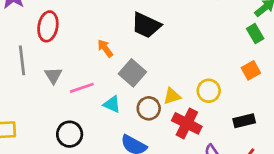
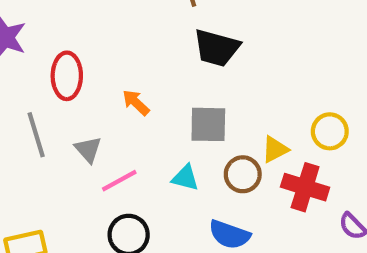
orange arrow: (105, 48) -> (136, 103), moved
gray square: (132, 73) -> (208, 124), turned -30
pink line: (82, 88) -> (119, 181), moved

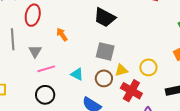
gray square: (208, 124) -> (105, 51), moved

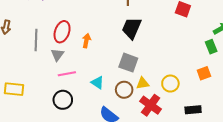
red ellipse: (33, 15) -> (62, 32), moved
black trapezoid: (105, 17) -> (132, 28), turned 80
orange arrow: (62, 34) -> (86, 41), turned 40

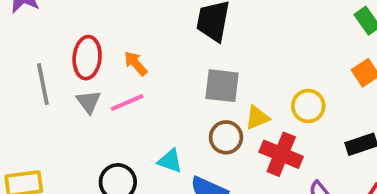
orange arrow: (86, 41) -> (136, 63), turned -40
pink line: (67, 74) -> (127, 103), moved
cyan triangle: (97, 83) -> (170, 161), moved

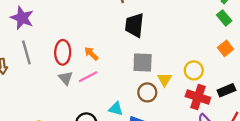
gray line: (43, 84) -> (26, 52), moved
yellow triangle: (257, 118) -> (165, 80), turned -32
red cross: (281, 154) -> (198, 97), moved

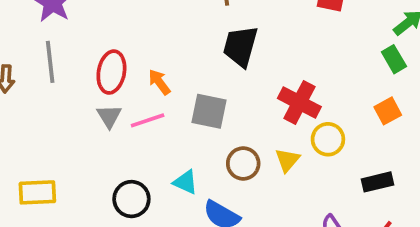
gray square: (143, 63) -> (209, 111), moved
yellow triangle: (165, 80) -> (287, 160), moved
red cross: (198, 97) -> (299, 103), moved

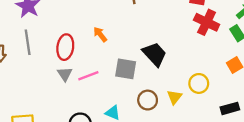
black trapezoid: (240, 46) -> (155, 54), moved, turned 124
orange arrow: (159, 82) -> (100, 34), moved
red cross: (299, 103) -> (207, 22), moved

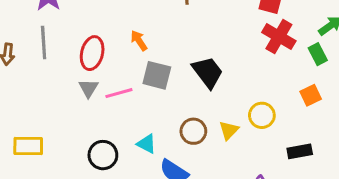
gray square: (126, 69) -> (157, 75), moved

